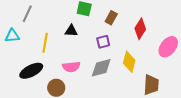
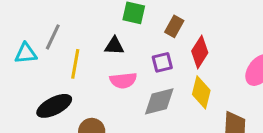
gray line: (27, 14) -> (53, 37), moved
red diamond: (140, 29) -> (200, 52), moved
pink semicircle: (71, 67) -> (123, 80), moved

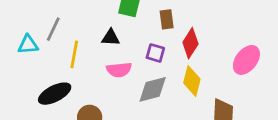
brown rectangle: (174, 26) -> (167, 19), turned -36
purple square: (162, 62) -> (155, 53), turned 30

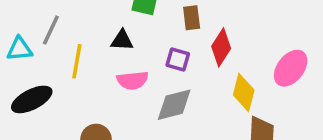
yellow diamond: (192, 81) -> (244, 92), moved
black ellipse: (55, 94) -> (32, 99), moved

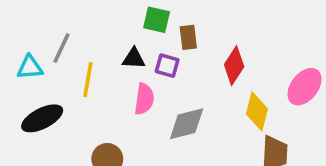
brown rectangle: (192, 18) -> (188, 37), moved
purple square: (178, 59) -> (167, 66), moved
pink semicircle: (133, 80) -> (144, 99), turned -76

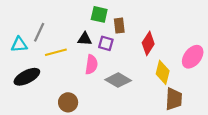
yellow line: (88, 80) -> (56, 52), turned 65
gray diamond: (187, 124) -> (118, 80), turned 45

